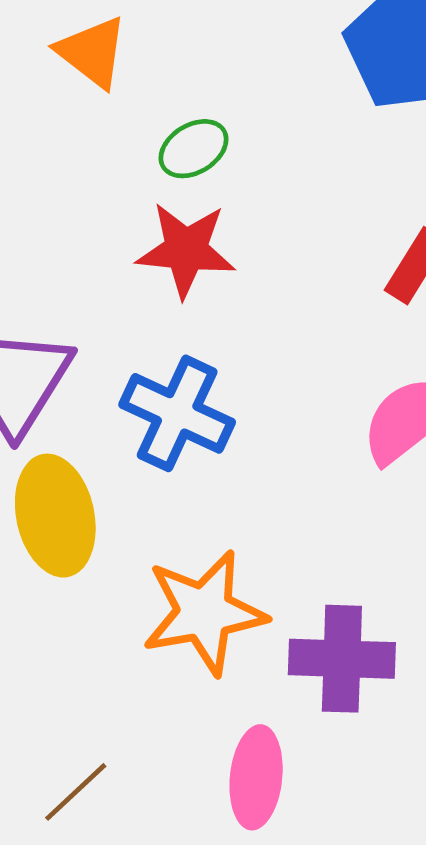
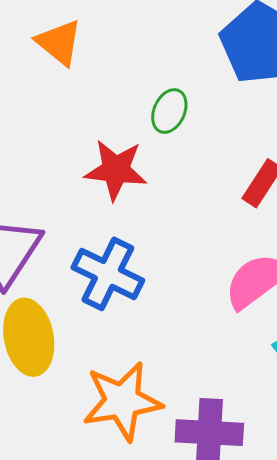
green ellipse: (194, 149) -> (169, 111), moved, turned -36

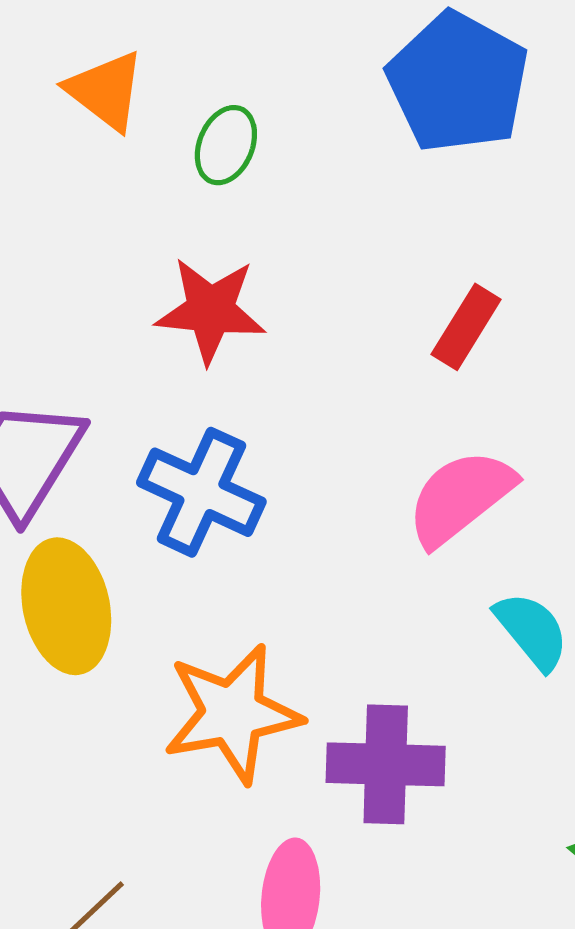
green ellipse: (169, 111) -> (226, 145), moved

